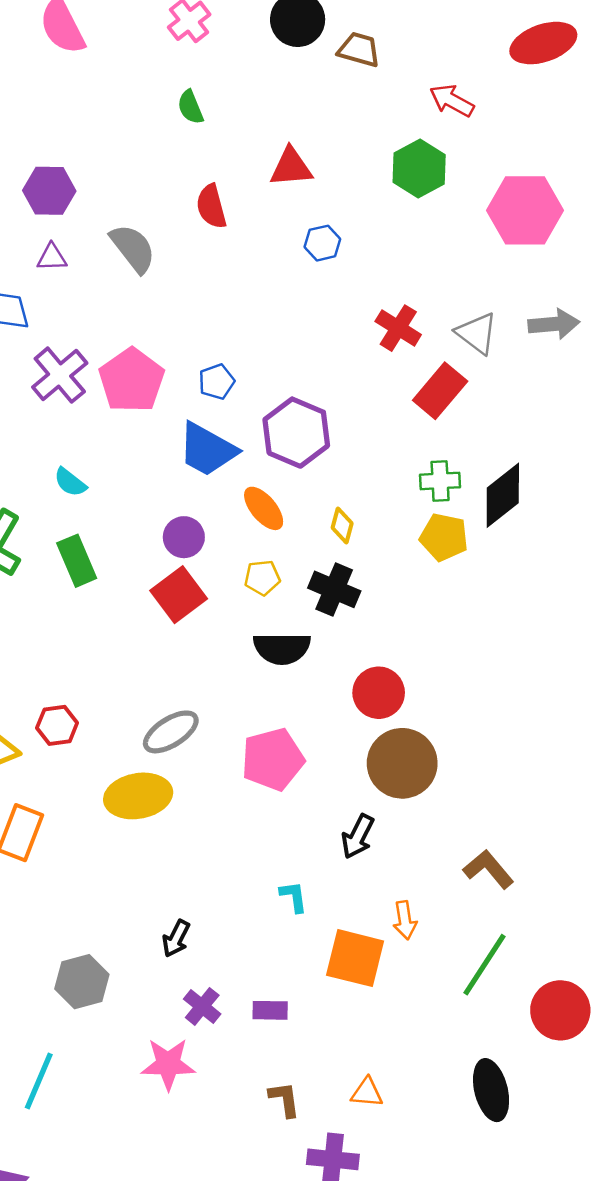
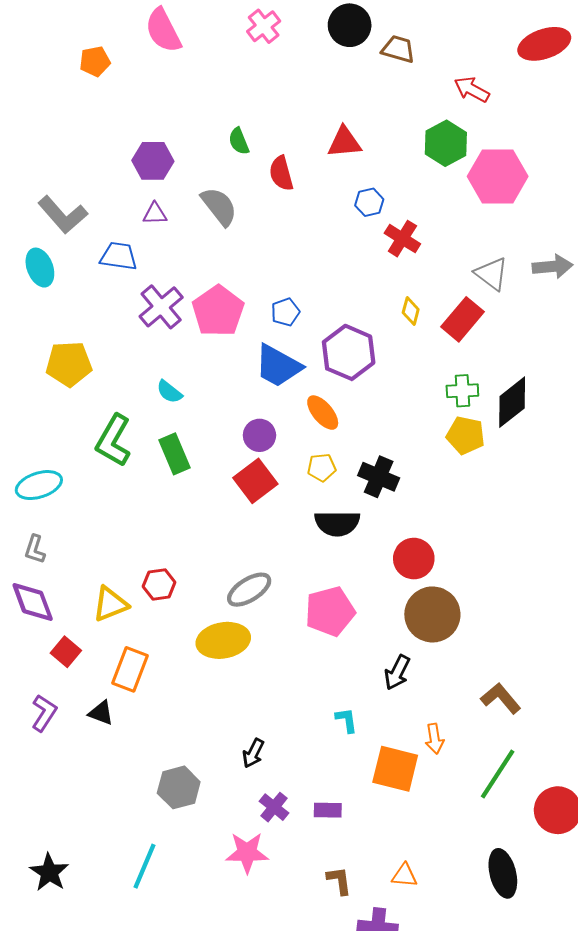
green semicircle: (190, 107) -> (239, 141), moved
pink hexagon: (525, 210) -> (498, 176), moved
red cross: (398, 328) -> (402, 239), moved
yellow diamond: (342, 525) -> (411, 311), moved

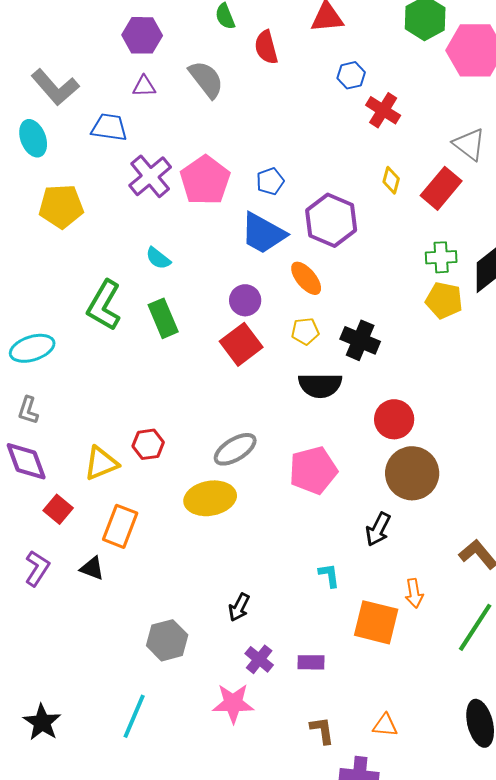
yellow pentagon: (69, 364) -> (61, 206), moved

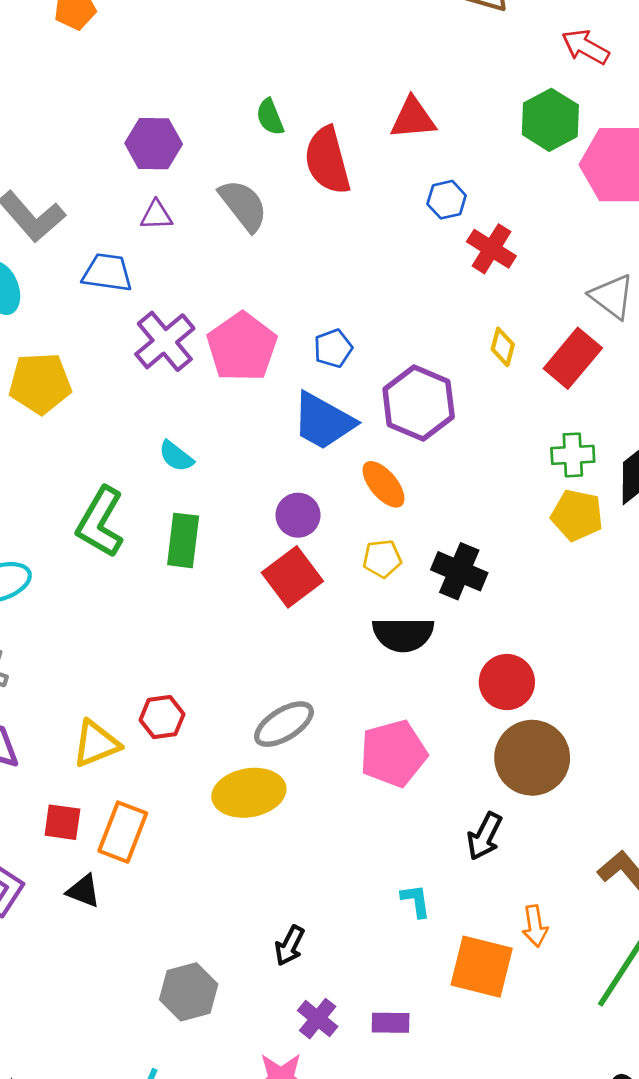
red semicircle: (266, 47) -> (327, 160), size x1.4
green rectangle: (163, 318) -> (183, 540), turned 30
red square: (58, 509) -> (62, 822), moved, turned -32

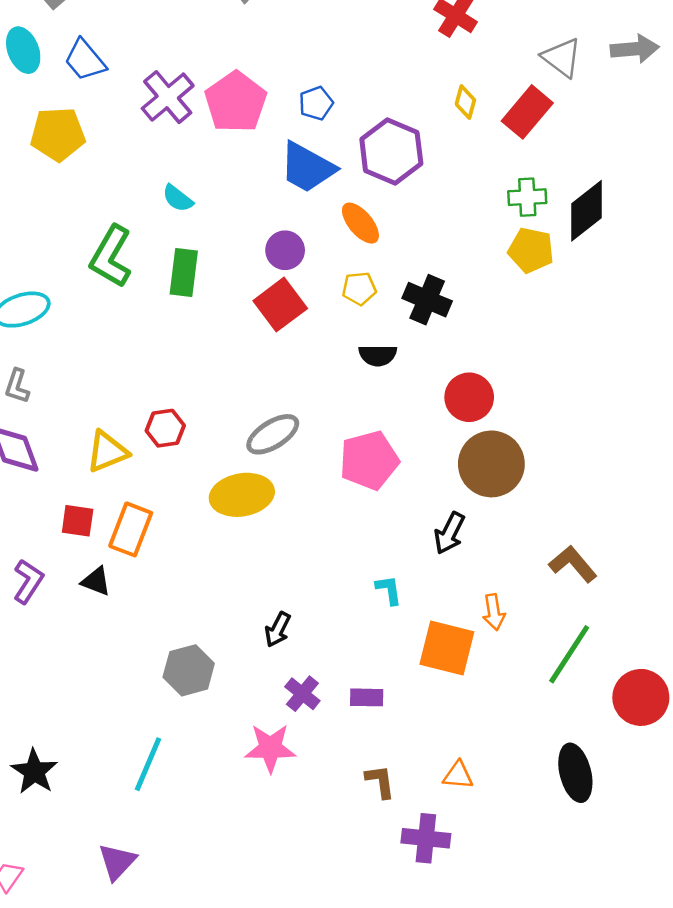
blue trapezoid: (107, 273) -> (85, 60), moved, turned -138
black semicircle: (403, 634) -> (378, 355), size x0.7

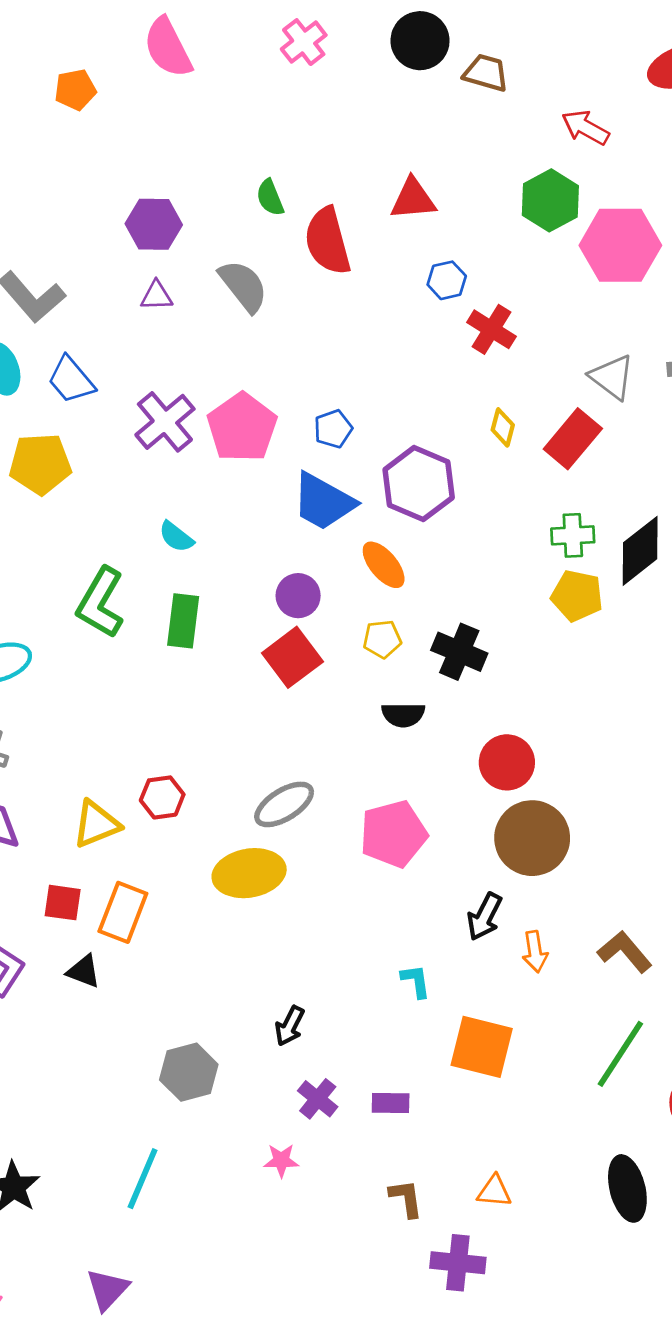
orange arrow: (494, 612) -> (535, 952), moved
pink star: (270, 748) -> (281, 1160), size x0.6

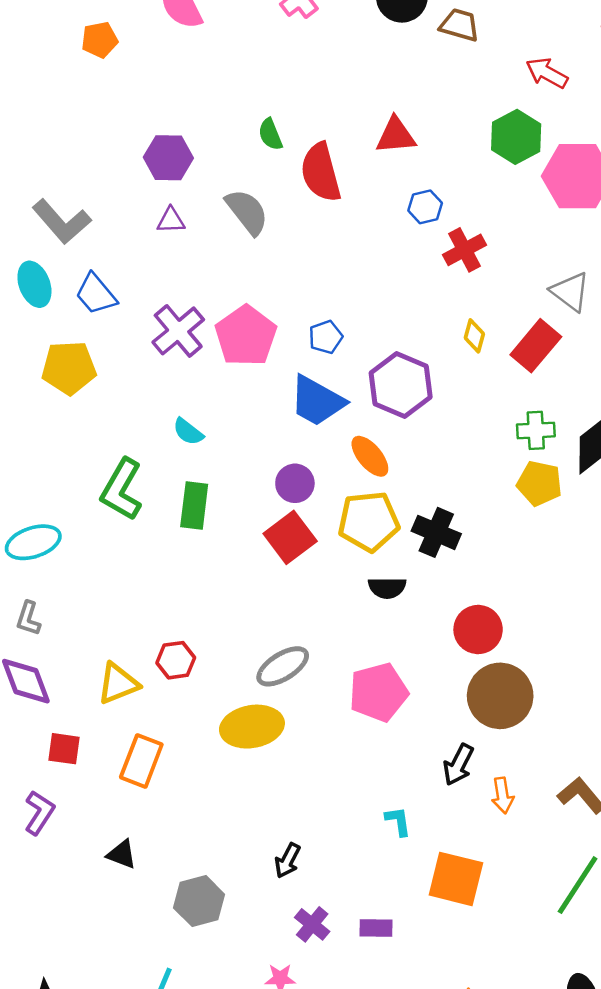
red cross: (491, 329) -> (465, 250), turned 30
yellow pentagon: (382, 639) -> (369, 521), size x1.8
red square: (63, 903) -> (64, 749), moved
black triangle: (84, 971) -> (122, 854), moved

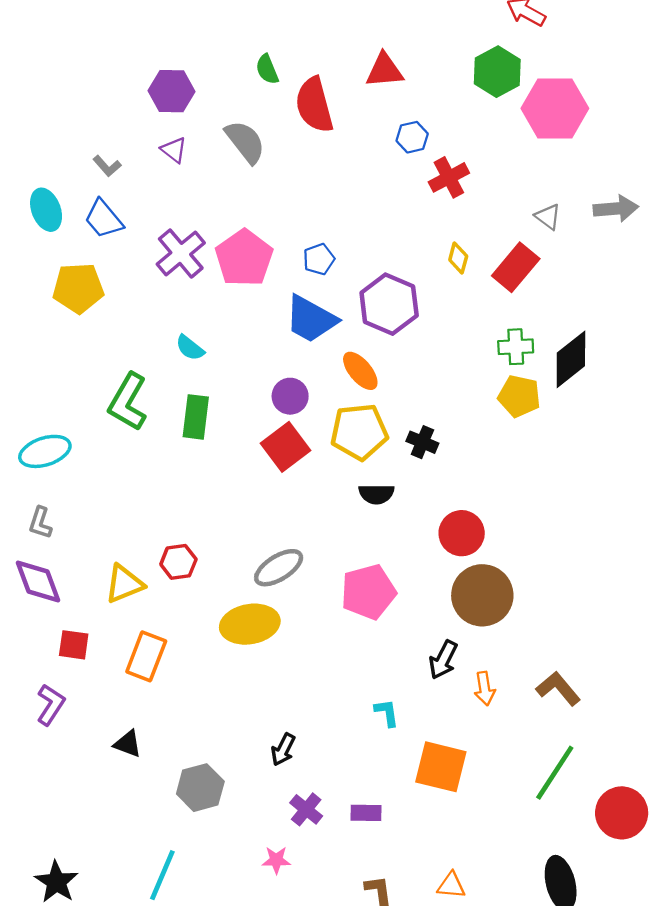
purple triangle: (171, 220) -> (174, 150), turned 40
gray L-shape: (61, 222) -> (107, 166), moved, size x0.5
gray triangle: (570, 292) -> (548, 217), size x0.7
black cross: (436, 532) -> (422, 442), size x0.7

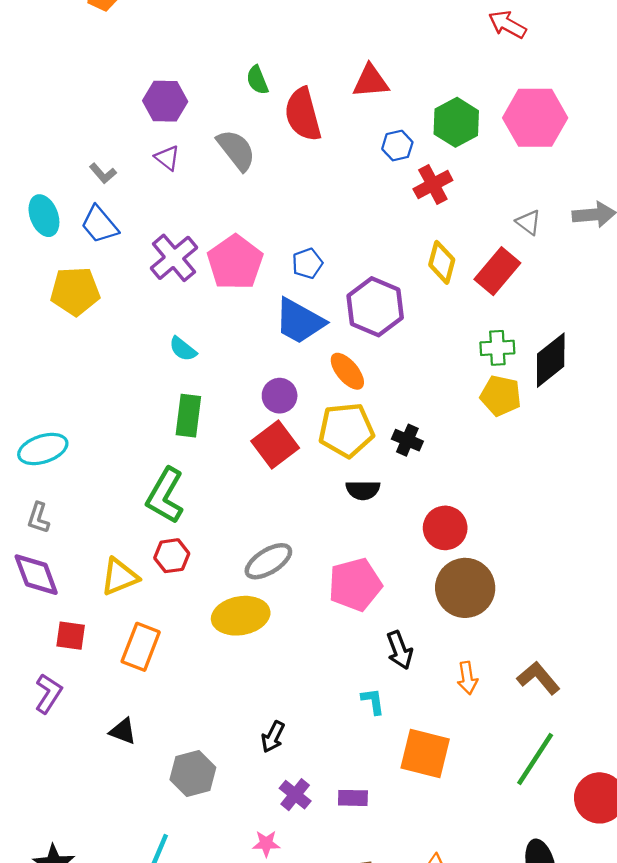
green hexagon: (497, 72) -> (456, 122), moved
yellow diamond: (458, 258) -> (442, 262), size x1.4
green L-shape: (128, 402) -> (165, 496), moved
black arrow: (443, 660) -> (400, 650), moved, turned -48

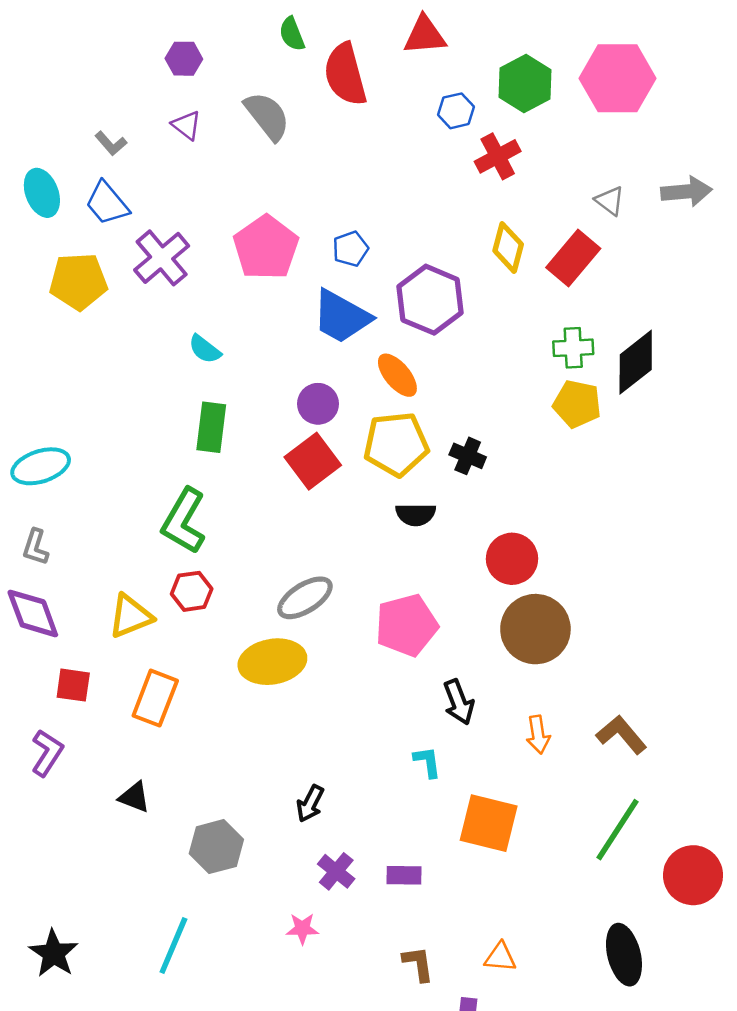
purple hexagon: (165, 101) -> (184, 59), size x0.7
purple cross: (174, 258) -> (162, 258), moved

